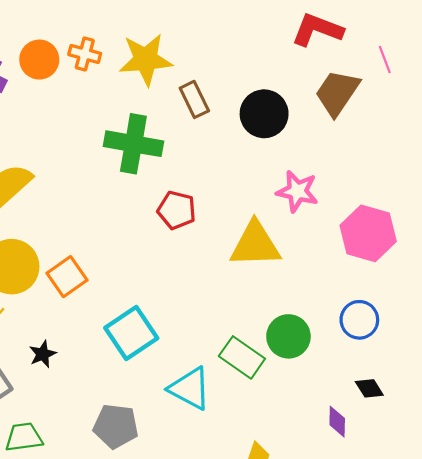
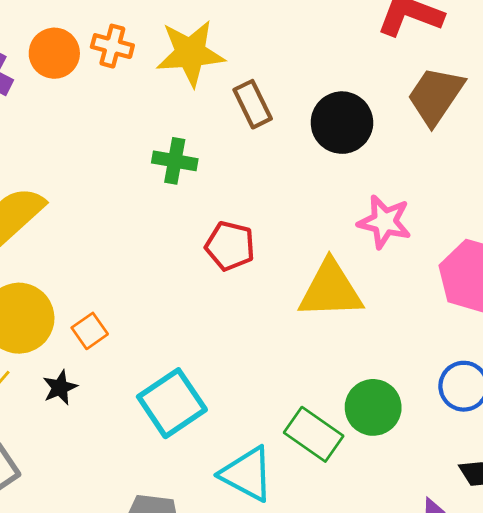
green cross: (133, 144) -> (175, 161), size x0.6
orange square: (67, 277) -> (90, 331), size x0.7
black star: (43, 354) -> (60, 388), moved

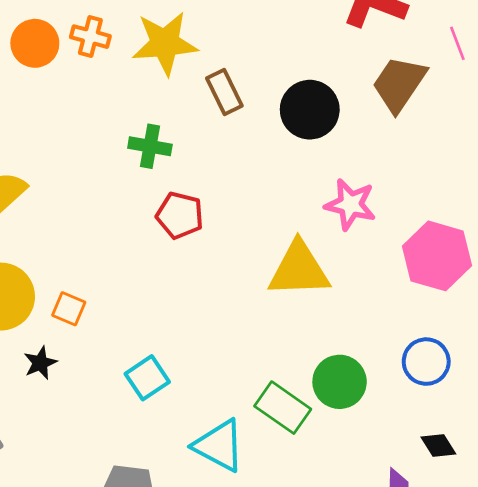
red pentagon: (230, 246) -> (180, 215), moved
orange square: (90, 331) -> (69, 309), turned -32
cyan square: (172, 403) -> (147, 378), size x0.7

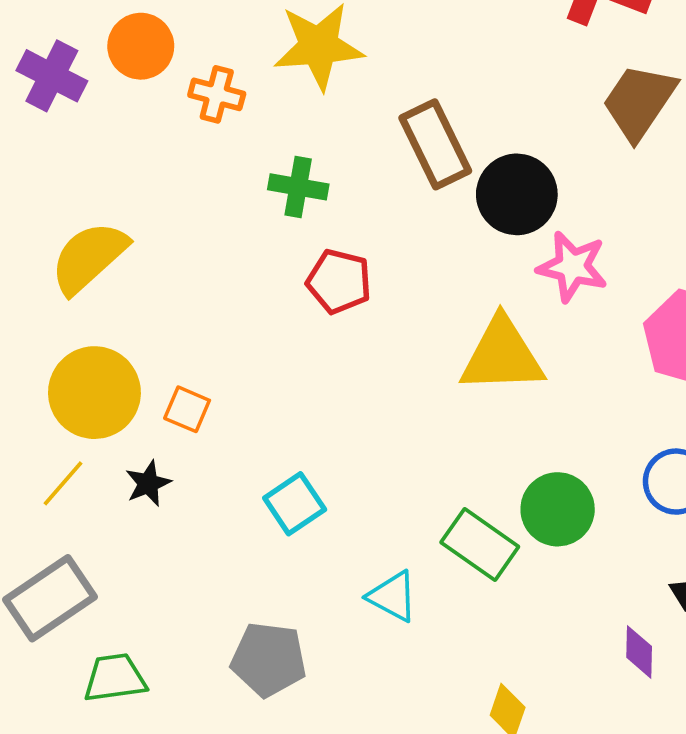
orange cross: (90, 37) -> (217, 94), moved
brown rectangle: (224, 92) -> (435, 144), moved, size x1.4
black circle: (310, 110) -> (517, 194), moved
cyan triangle: (219, 445) -> (393, 596), size x0.7

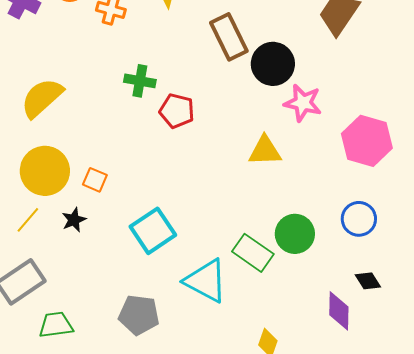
green cross: (298, 187) -> (140, 81), moved
yellow triangle: (502, 356) -> (265, 151), size x0.7
cyan square: (295, 504) -> (153, 231), size x1.4
cyan triangle: (393, 596) -> (206, 281), size x1.6
purple diamond: (639, 652) -> (339, 311), size x1.4

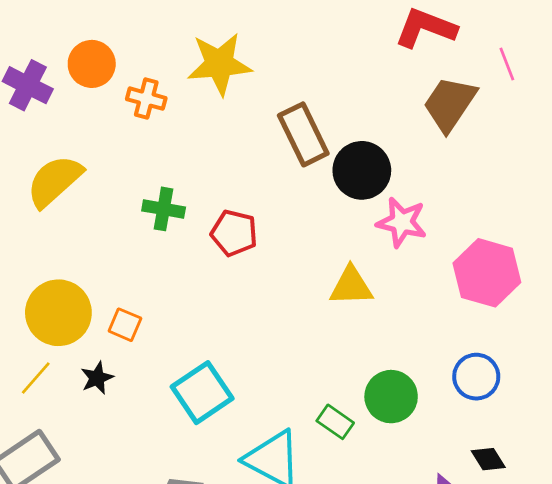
green cross: (140, 81) -> (164, 209), moved
yellow semicircle: (42, 98) -> (54, 181), moved
green rectangle: (253, 253) -> (335, 422), size x0.7

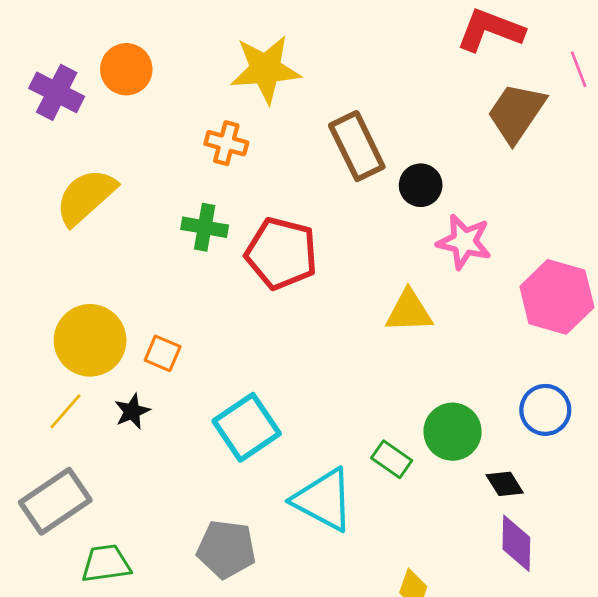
orange cross: (146, 99) -> (226, 143), moved
black circle: (362, 170) -> (421, 185), size x0.7
red pentagon: (234, 233) -> (281, 253), size x1.4
black diamond: (488, 459) -> (505, 484), moved

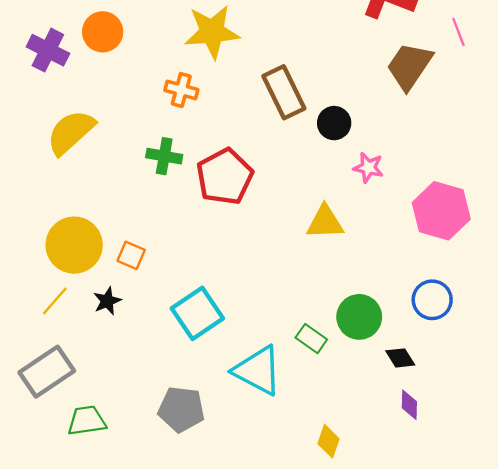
pink star: (464, 242) -> (368, 168), size x0.7
red pentagon: (281, 253) -> (225, 177), turned 30
purple diamond: (516, 543) -> (409, 405), size x0.7

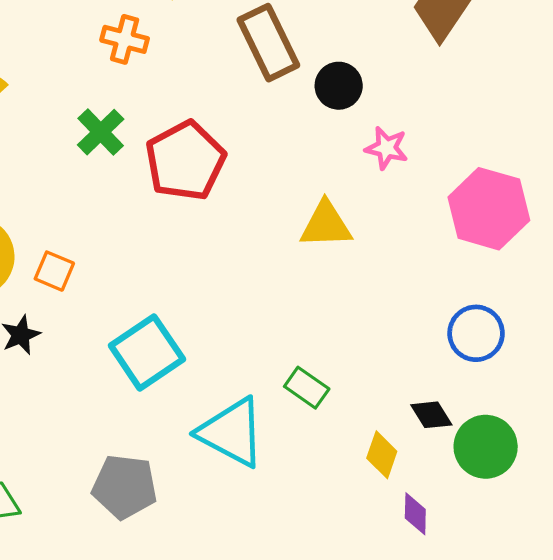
green cross: (164, 156) -> (101, 132), turned 36
green circle: (359, 317) -> (486, 447), moved
purple diamond: (409, 405) -> (415, 514), moved
yellow diamond: (328, 441) -> (382, 455), moved

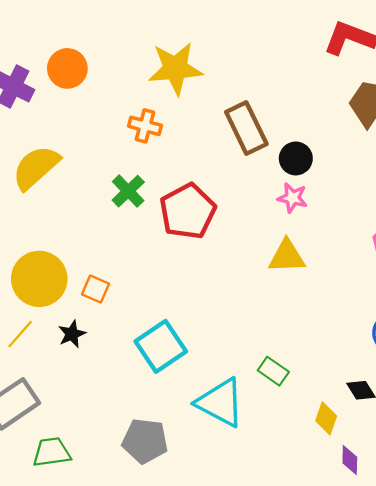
pink star: (387, 148) -> (292, 198), moved

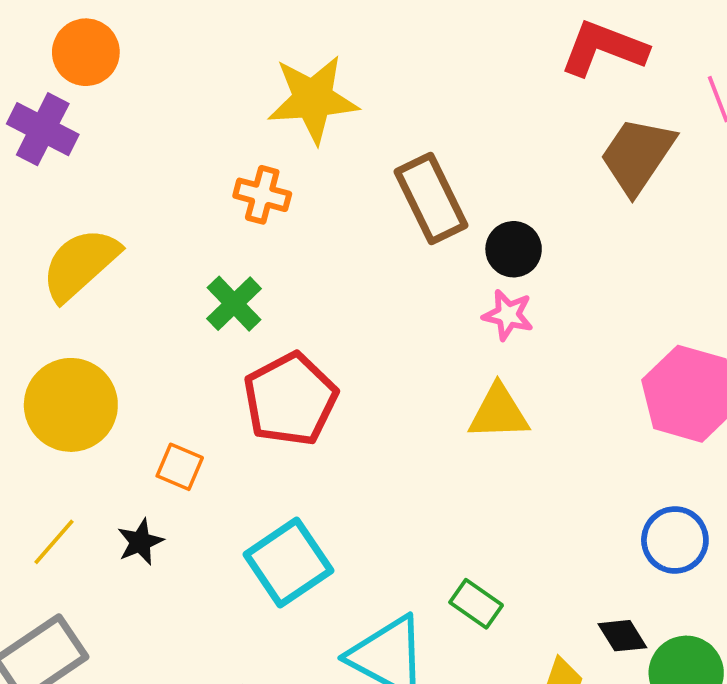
orange circle: (67, 68) -> (86, 52), moved
red pentagon: (188, 211) -> (290, 399), moved
yellow circle: (39, 279) -> (71, 405), moved

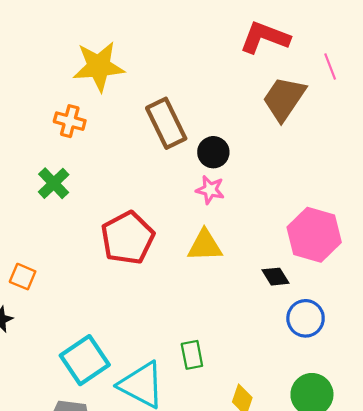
red pentagon: (290, 399) -> (128, 238), moved
cyan square: (288, 563) -> (85, 360), moved
green rectangle: (476, 604) -> (192, 355), turned 44
black diamond: (622, 636) -> (276, 277), moved

